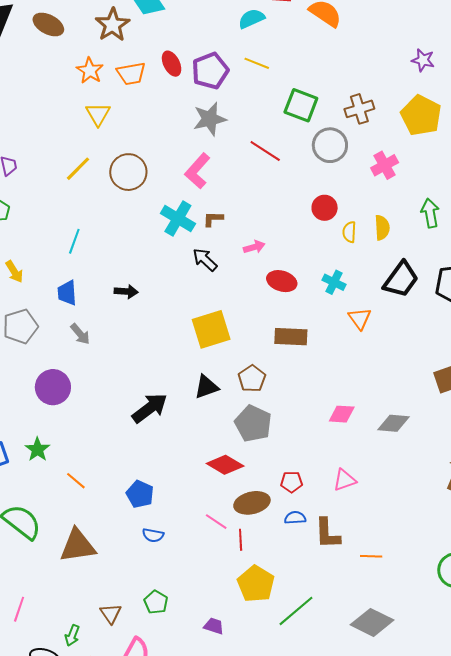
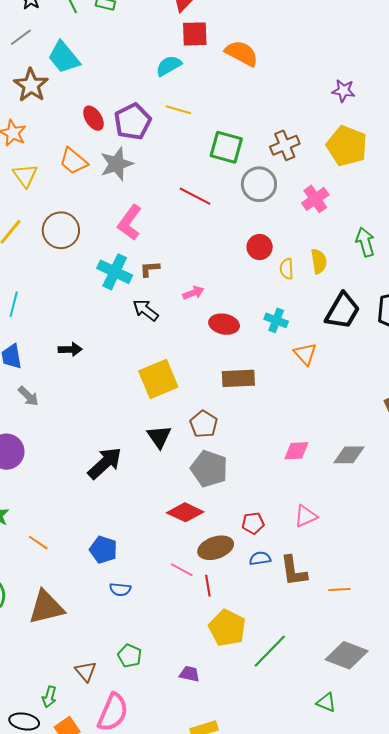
orange trapezoid: (131, 74) -> (73, 161), moved, turned 56
gray star: (210, 119) -> (117, 164), moved
black triangle: (206, 387) -> (159, 437), turned -40

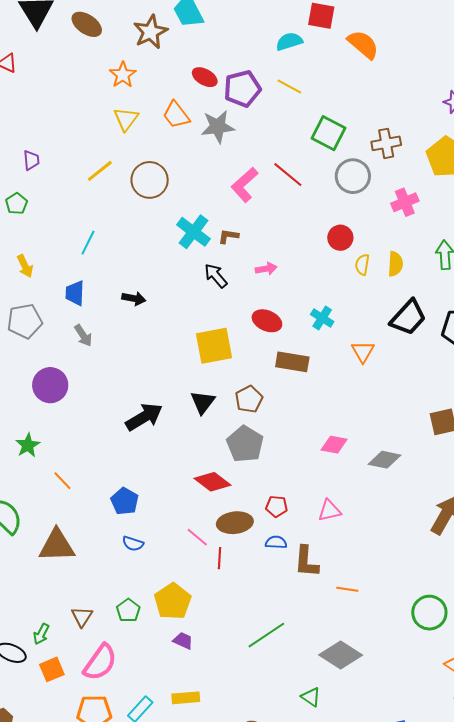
red ellipse: (93, 118) -> (205, 77), turned -40
pink L-shape: (130, 223) -> (244, 185), moved
cyan cross: (276, 320) -> (322, 318), moved
red ellipse: (224, 324) -> (267, 321), moved
yellow pentagon: (227, 628) -> (173, 601), moved

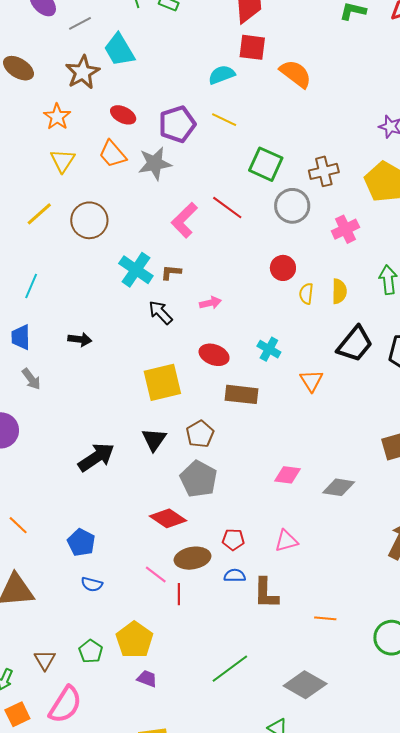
red ellipse: (205, 77) -> (123, 115), moved
orange line: (347, 589) -> (325, 618), moved

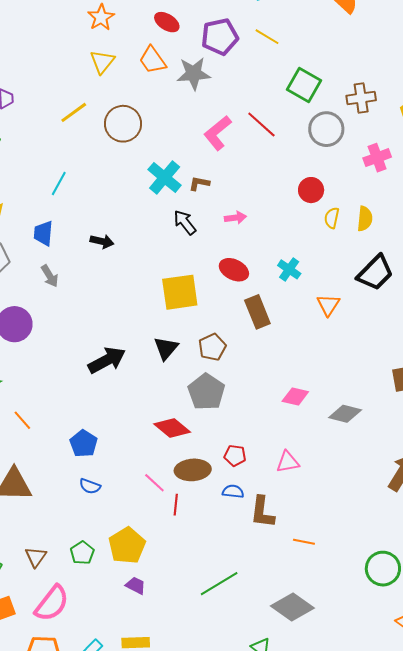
brown rectangle: (242, 394) -> (257, 312), turned 56
orange line: (325, 618) -> (304, 542), moved

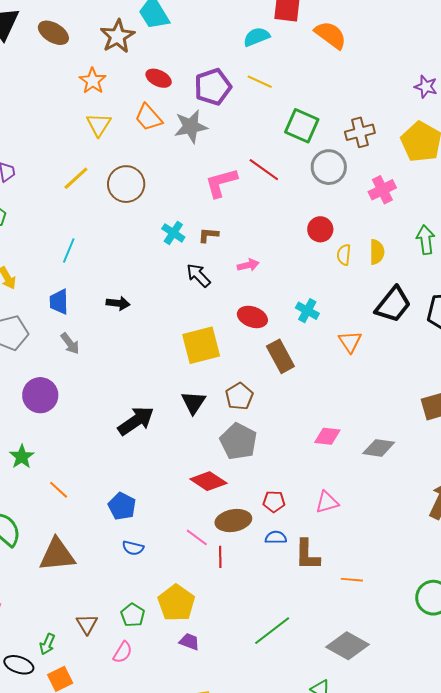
pink L-shape: (218, 133) -> (221, 183), turned 30
cyan cross: (165, 177) -> (173, 233), size x0.7
pink semicircle: (52, 603) -> (123, 652), moved, size x0.6

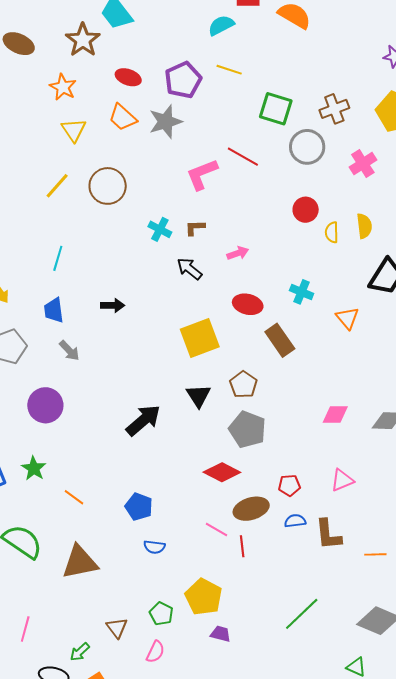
green arrow: (47, 644) -> (80, 652), turned 30

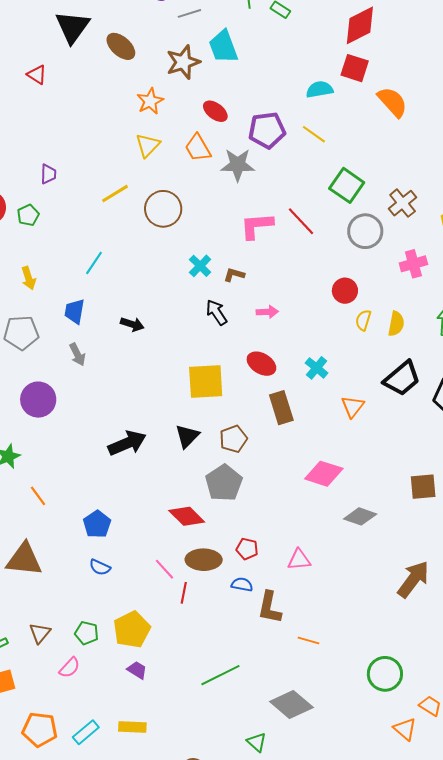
brown cross: (334, 109) -> (403, 203), turned -36
pink diamond: (335, 415) -> (324, 474), moved, size x1.4
green pentagon: (161, 614) -> (87, 633), turned -30

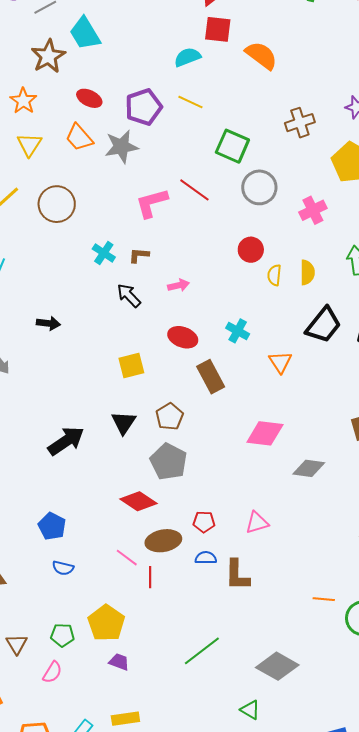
brown cross: (403, 203) -> (300, 123), moved, turned 32
yellow square: (206, 381) -> (131, 365), size x0.7
orange line: (308, 640) -> (324, 599), moved

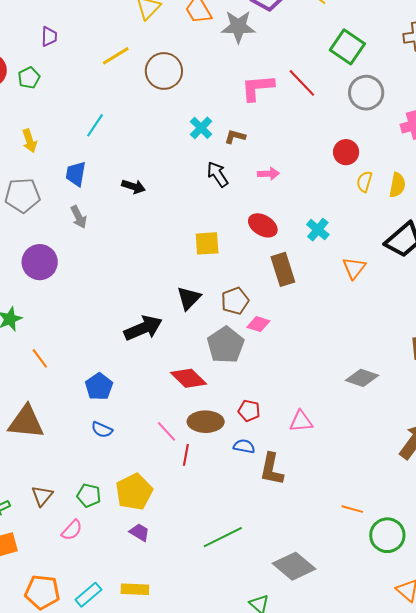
pink diamond: (265, 433) -> (258, 324), moved, size x0.6
black arrow: (66, 441) -> (143, 328), moved

